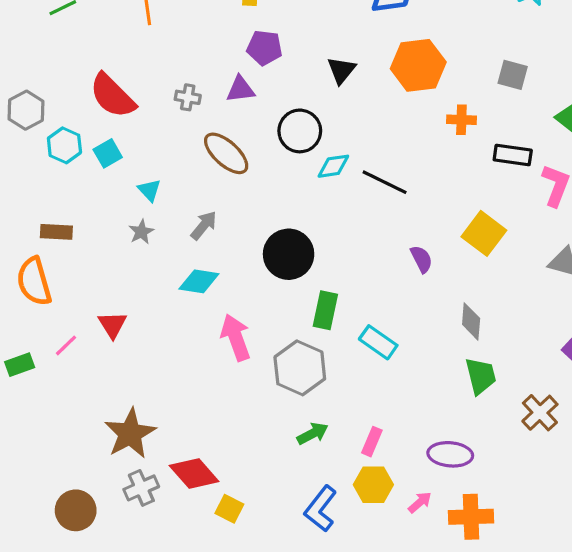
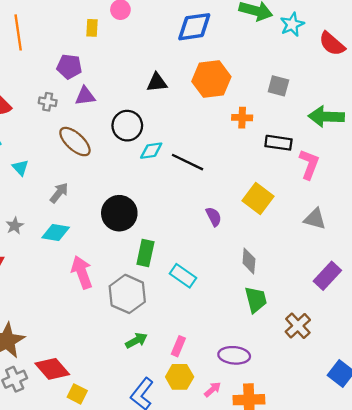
purple pentagon: (265, 48) -> (69, 67), moved
black triangle: (341, 70) -> (157, 82), turned 45
gray star: (141, 232) -> (15, 226), moved

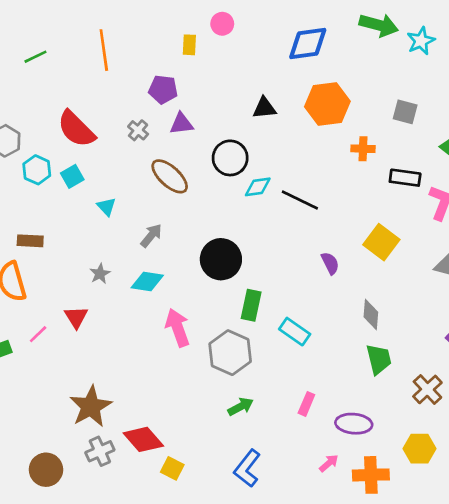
gray cross: (48, 102) -> (138, 130), turned 30
pink rectangle: (178, 346) -> (306, 404), moved
yellow hexagon: (180, 377) -> (420, 449), moved

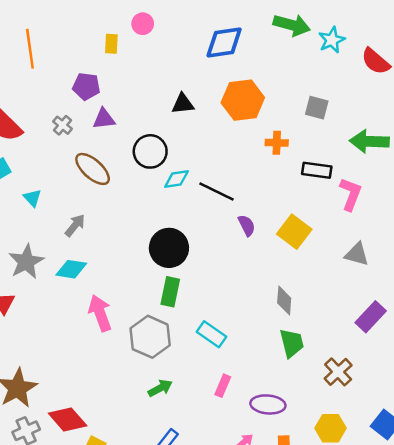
black circle: (221, 259) -> (169, 248), moved
purple semicircle: (330, 263) -> (247, 225), moved
gray star: (100, 274) -> (26, 262), size x1.8
cyan rectangle: (295, 332) -> (212, 334), moved

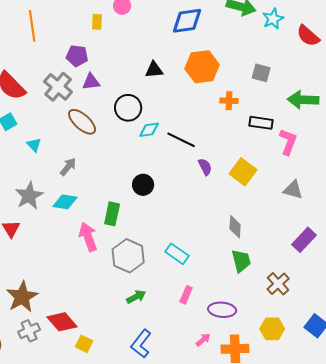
gray cross: (63, 125) -> (58, 87), size x1.8
black circle: (169, 248) -> (143, 185), size x0.7
green rectangle: (170, 292) -> (112, 214), moved

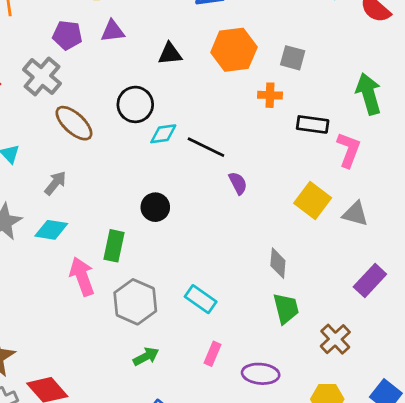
gray square: (261, 73) -> (293, 58), moved
purple triangle: (91, 82) -> (113, 31), moved
green arrow: (303, 100) -> (369, 94), turned 72
yellow square: (243, 172) -> (313, 200), moved

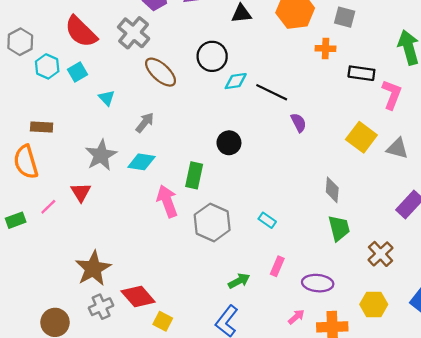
cyan rectangle: (201, 299) -> (267, 220), size x0.7
green arrow: (146, 356) -> (239, 281), moved

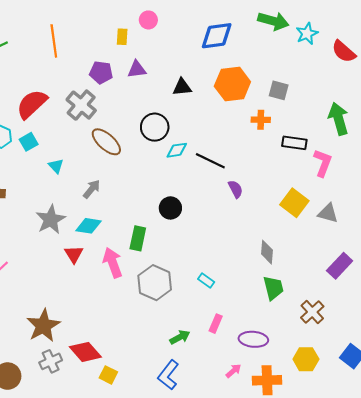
red semicircle: (81, 32) -> (32, 104), turned 92
red triangle: (81, 192) -> (74, 254), moved

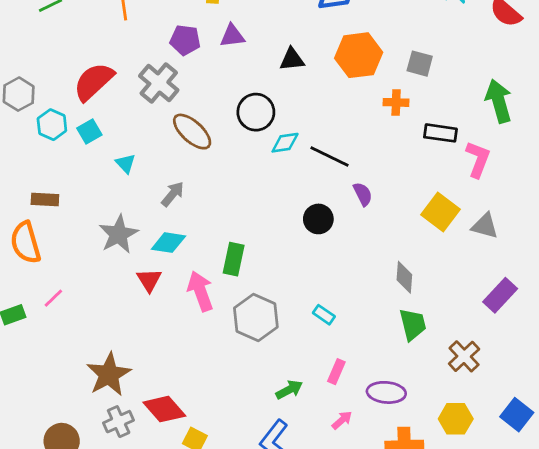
black circle: (170, 208) -> (318, 219), moved
pink arrow: (233, 371) -> (342, 420), moved

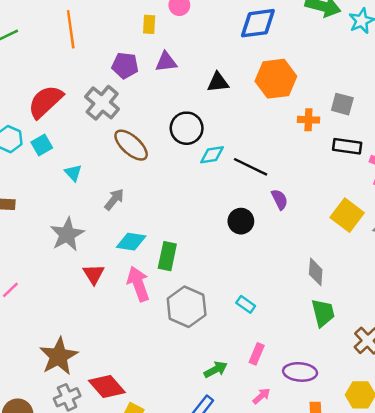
gray square: (420, 64) -> (342, 104), moved
cyan diamond: (168, 243) -> (131, 242), moved

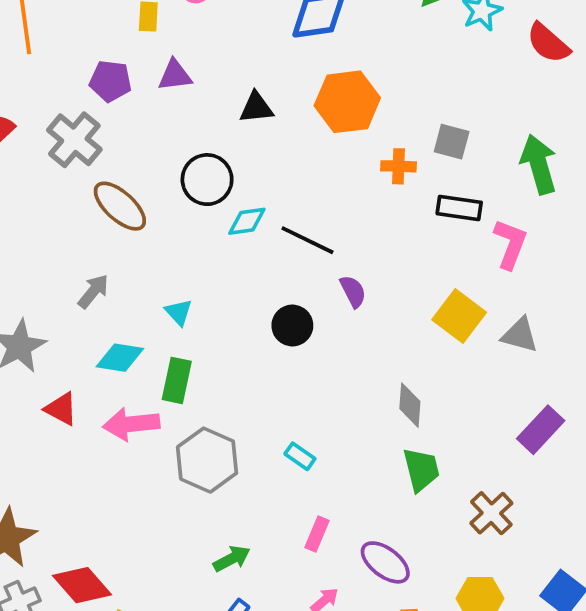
cyan triangle: (73, 173) -> (179, 312), moved
red triangle: (94, 274) -> (61, 409), turned -30
pink arrow: (138, 284) -> (131, 424), turned -76
green arrow: (216, 370) -> (232, 559), moved
purple ellipse: (300, 372) -> (385, 562), turned 32

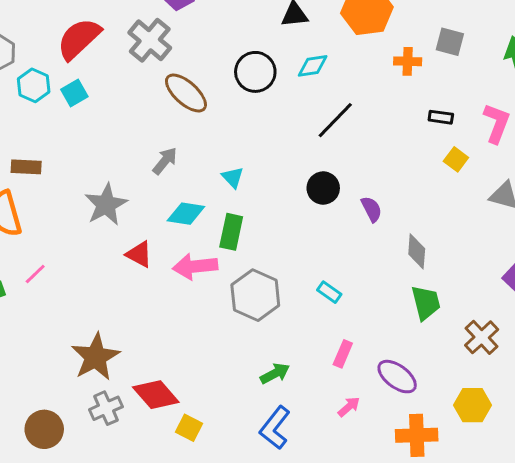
black rectangle: (459, 208) -> (441, 117), moved, size x0.7
cyan diamond: (247, 221) -> (313, 66), moved
black line: (308, 240) -> (335, 120), turned -72
purple semicircle: (353, 291) -> (371, 209), moved
yellow square: (459, 316) -> (456, 159), moved, size x0.6

